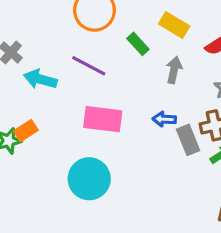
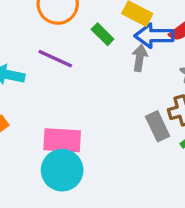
pink rectangle: (103, 119) -> (62, 140), moved
blue arrow: (164, 119) -> (154, 36), moved, size x1.6

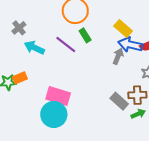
green rectangle: (103, 34) -> (85, 35), moved
gray rectangle: (158, 126) -> (119, 101), turned -36

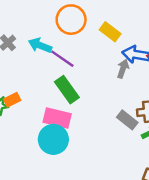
yellow rectangle: (123, 29) -> (110, 32), moved
green rectangle: (85, 35) -> (67, 90), moved, size x1.6
cyan arrow: (34, 48) -> (40, 45), moved

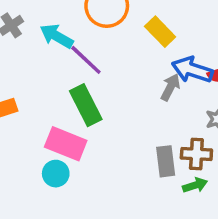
gray rectangle: (127, 120) -> (166, 161), turned 36
cyan circle: (53, 139) -> (56, 174), size x0.6

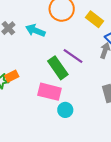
purple line: (86, 60) -> (73, 56), moved
cyan circle: (56, 174) -> (65, 110), moved

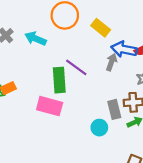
green rectangle: (58, 68) -> (59, 80), turned 30
cyan circle: (65, 110) -> (99, 128), moved

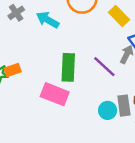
purple line: (76, 67) -> (104, 67), moved
cyan circle: (99, 128) -> (108, 110), moved

